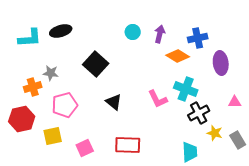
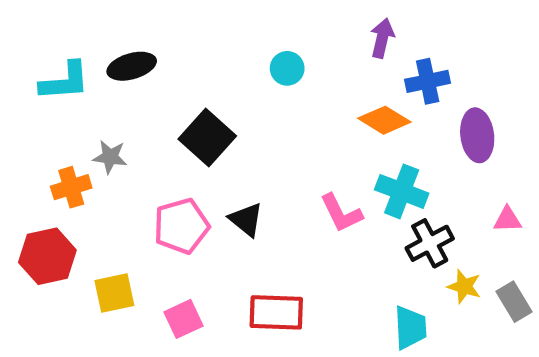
purple arrow: (160, 34) -> (382, 38), moved
pink pentagon: (65, 105) -> (181, 226), moved

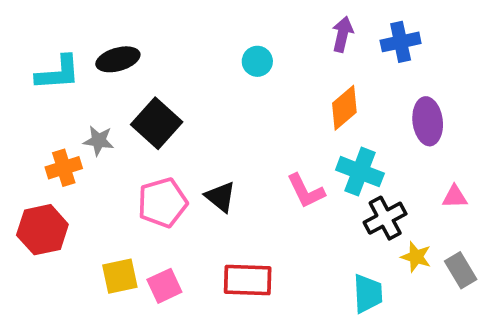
blue cross: (428, 81) -> (401, 42), moved
orange diamond: (384, 120) -> (344, 108), turned -72
black square: (207, 137) -> (157, 123), moved
yellow square: (114, 293) -> (120, 276), moved

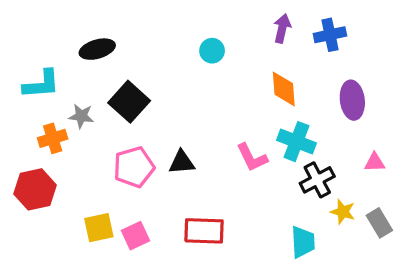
cyan L-shape: (58, 73) -> (41, 84), moved
orange diamond: (344, 108) -> (284, 89), turned -54
black triangle: (221, 197) -> (182, 162), turned -44

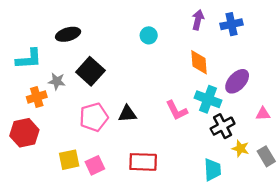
purple ellipse: (352, 100) -> (237, 81), moved, turned 50

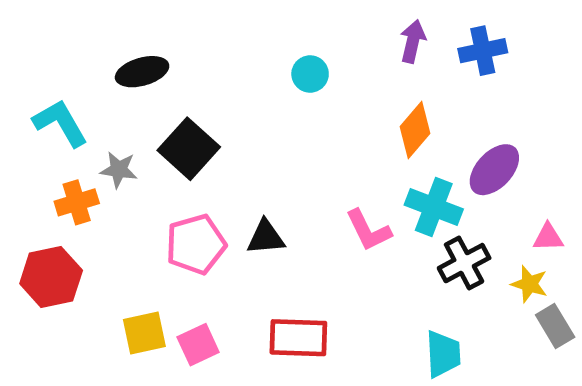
cyan L-shape: (29, 59) -> (60, 123), turned -116
orange diamond: (199, 62) -> (415, 130), turned 45
yellow star: (240, 148) -> (529, 284), moved

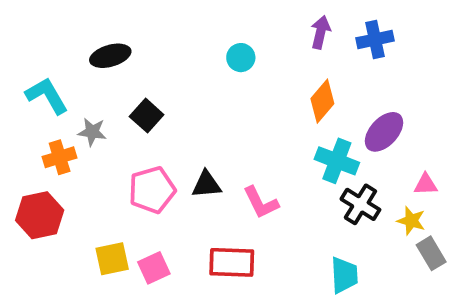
black square: (189, 149) -> (147, 116), size x0.7
pink L-shape: (368, 230) -> (261, 203), moved
black cross: (464, 263) -> (360, 204), turned -30

